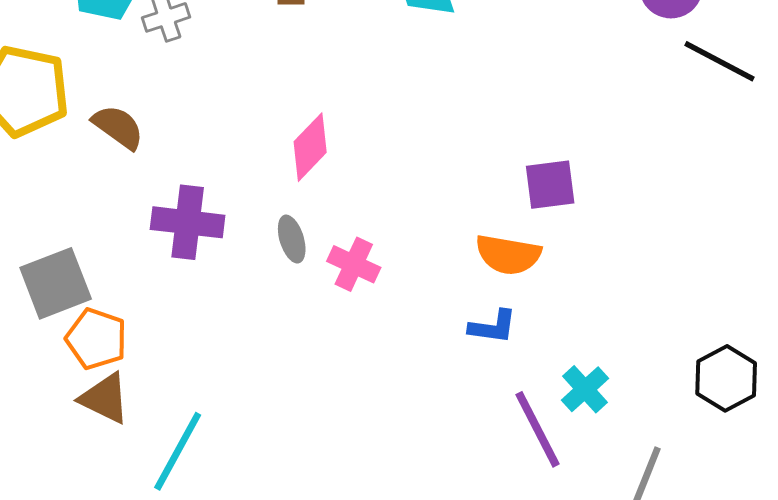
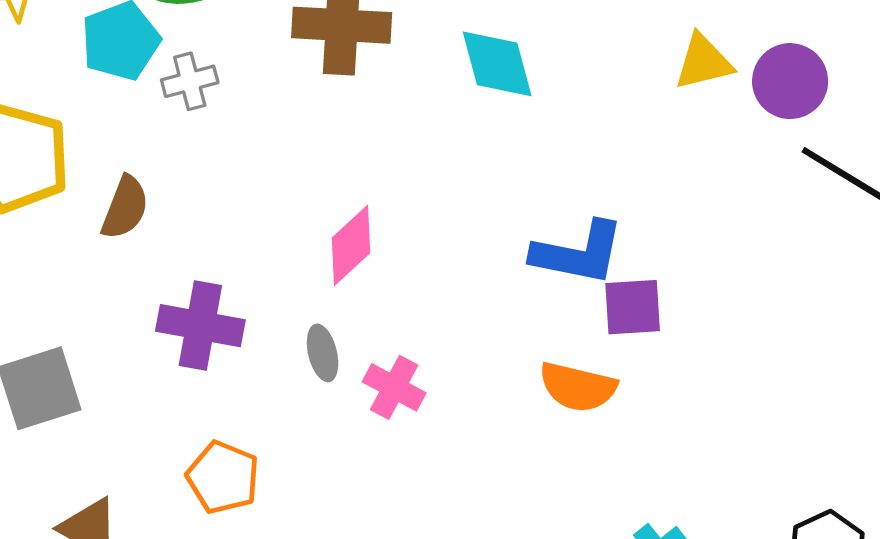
brown semicircle: (118, 127) -> (125, 208), turned 72
blue L-shape: (493, 327) -> (578, 253), moved, size x1.6
orange pentagon: (96, 339) -> (223, 477), moved

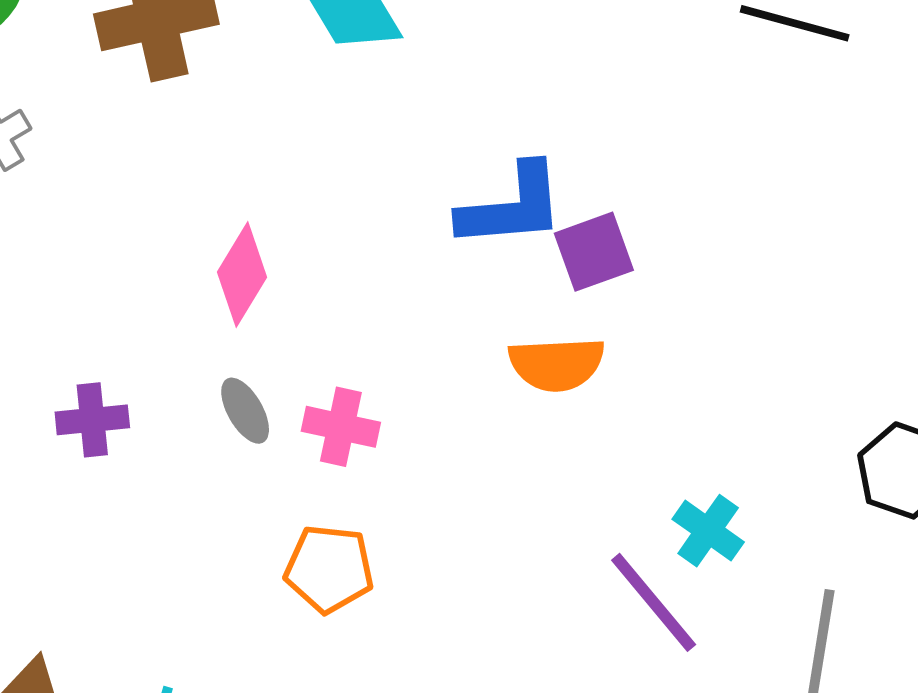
purple cross: (200, 326) -> (92, 420), size x0.7
orange pentagon: (223, 477) -> (329, 569), moved

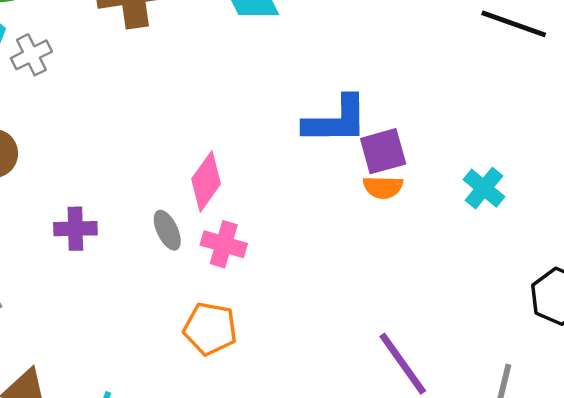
pink diamond: (242, 275) -> (206, 181), moved
orange semicircle: (557, 364) -> (383, 187), moved, size x0.7
cyan cross: (708, 531) -> (484, 188), moved

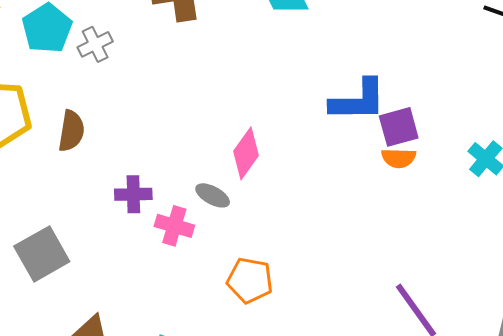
gray ellipse: (167, 230) -> (213, 195), turned -36
pink cross: (224, 244) -> (174, 226), moved

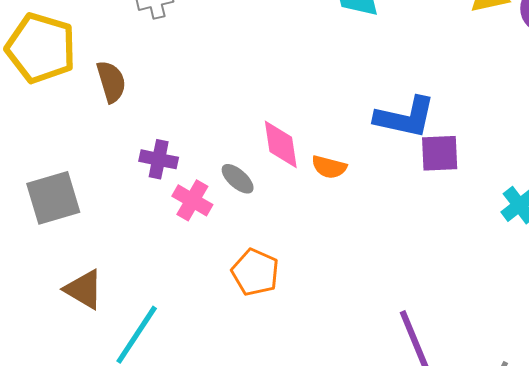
brown semicircle: (71, 131) -> (111, 82), turned -39
pink diamond: (246, 153) -> (281, 144), turned -57
orange semicircle: (399, 158) -> (329, 167), moved

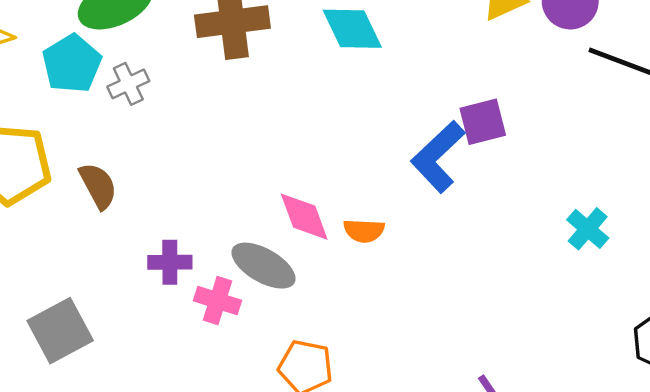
blue L-shape: (405, 117) -> (438, 157), turned 136
purple square: (440, 153) -> (483, 122), moved
gray ellipse: (238, 179) -> (264, 266), size x1.6

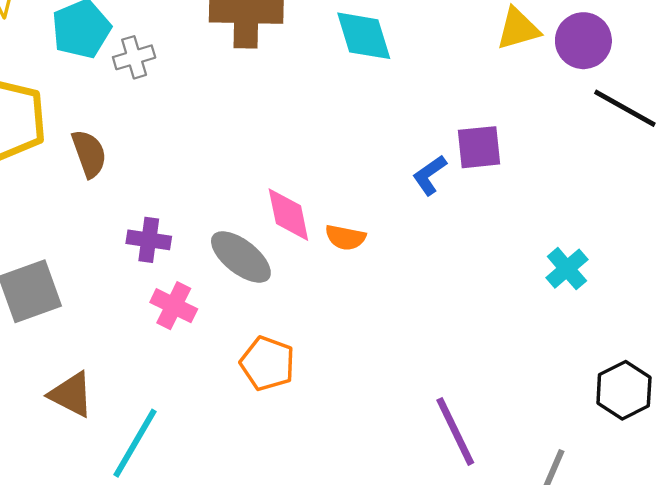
blue L-shape: (438, 157) -> (430, 175), size x0.6
pink cross: (218, 301) -> (174, 306), moved

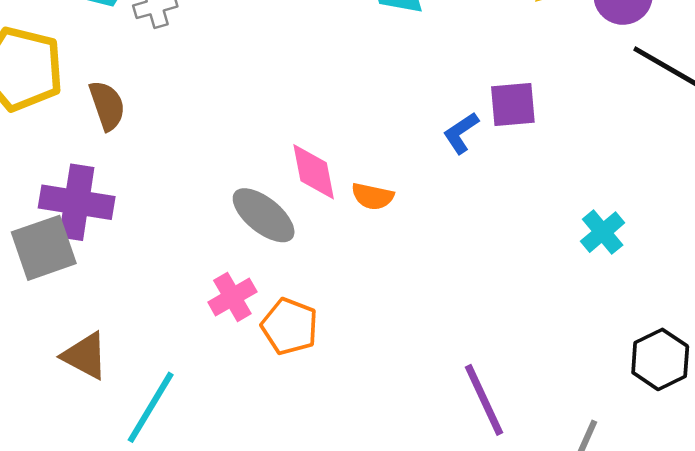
purple cross: (149, 240) -> (77, 202), moved, size x1.6
pink cross: (174, 306) -> (232, 297), moved, turned 33

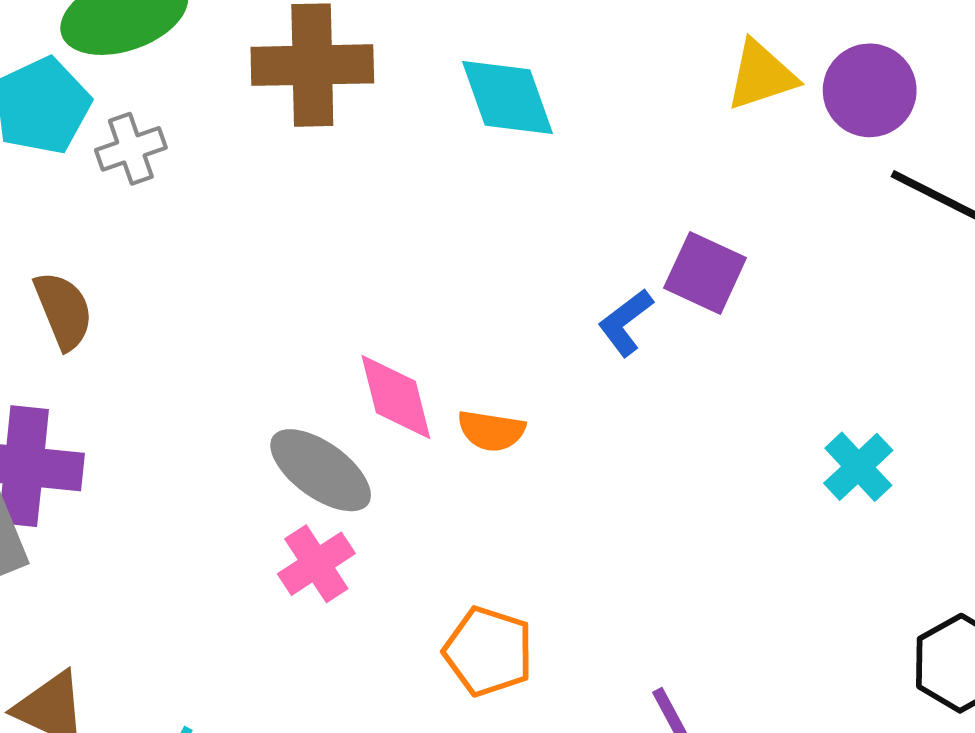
purple square: (513, 104) -> (705, 273), turned 33
pink cross: (232, 297) -> (316, 564), moved
orange pentagon: (290, 326) -> (488, 651), moved

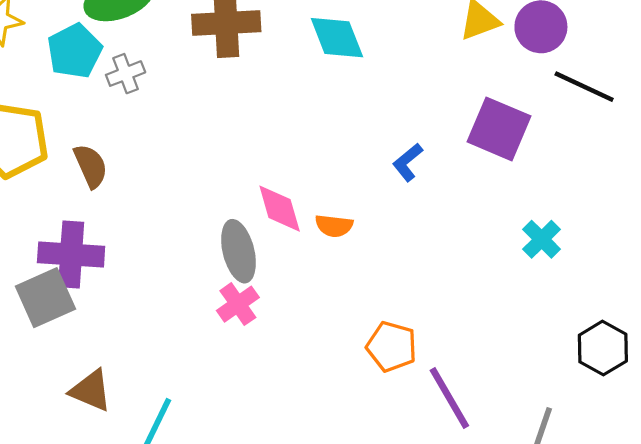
purple square: (705, 273) -> (499, 129), moved, size x1.4
gray ellipse: (321, 470) -> (239, 251), turned 42
orange pentagon: (488, 651) -> (392, 347), moved

